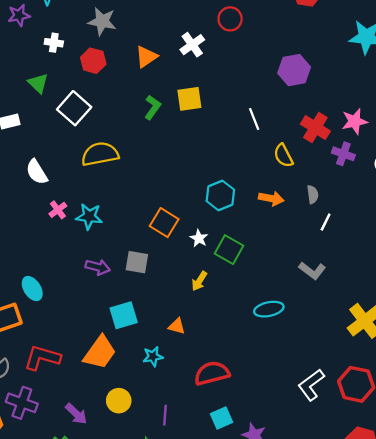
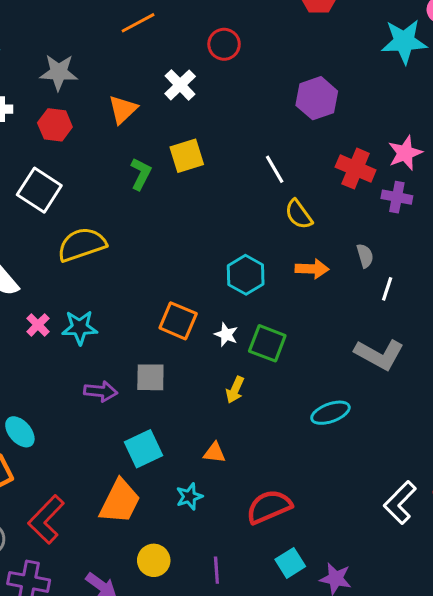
yellow semicircle: (283, 156) -> (299, 214), moved
gray L-shape: (312, 271) -> (379, 354), size x1.4
red L-shape: (42, 358) -> (46, 519), turned -54

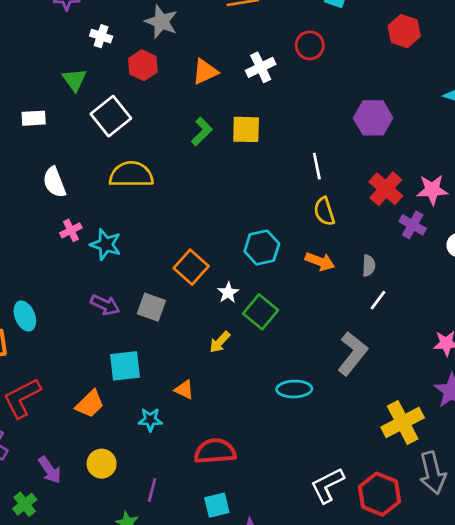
gray L-shape: (379, 354) -> (352, 354), turned -99
orange trapezoid: (120, 502) -> (90, 404), size x0.7

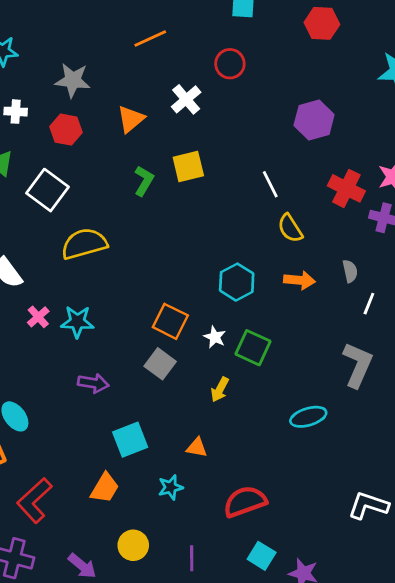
gray square: (151, 307) -> (160, 364), moved, turned 32
white L-shape: (327, 485) -> (368, 505), turned 60
cyan square: (217, 505) -> (262, 556), turned -30

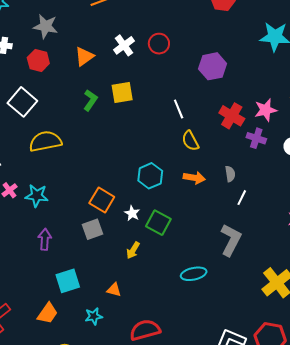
red circle: (230, 64) -> (159, 44), moved
gray square: (160, 364) -> (92, 229), turned 30
purple arrow: (93, 383) -> (45, 239), turned -100

